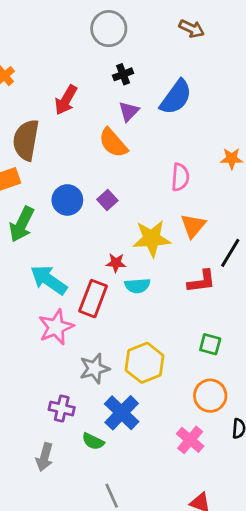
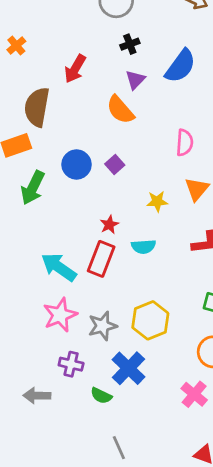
yellow star: (152, 239) -> (157, 201), size x0.6
red star: (116, 263) -> (109, 225), moved, turned -30
cyan arrow: (49, 280) -> (59, 267), moved
pink star: (56, 327) -> (60, 315), moved
gray arrow: (45, 457) -> (37, 396), moved, turned 76

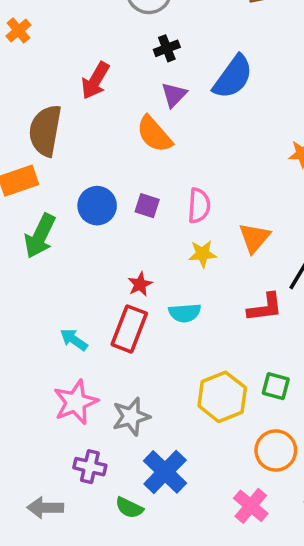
orange cross: (16, 45) -> (18, 30), moved
pink semicircle: (185, 143) -> (199, 206), moved
purple square: (115, 164) -> (147, 206), turned -30
cyan arrow: (59, 267) -> (74, 340), size x0.6
yellow hexagon: (150, 320) -> (222, 397), moved

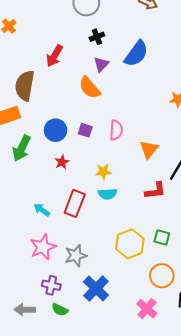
yellow star: (203, 254) -> (103, 172), moved
red star: (140, 284) -> (62, 162), moved
green semicircle: (129, 508) -> (60, 310), moved

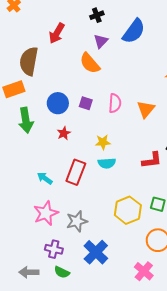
green arrow: (22, 148) -> (26, 120), turned -35
orange triangle: (149, 149) -> (146, 109), moved

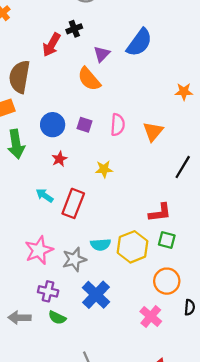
black cross: (97, 15) -> (74, 29), moved
red L-shape: (152, 160) -> (160, 213), moved
cyan semicircle: (107, 163) -> (101, 245), moved
cyan arrow: (45, 178) -> (45, 195), moved

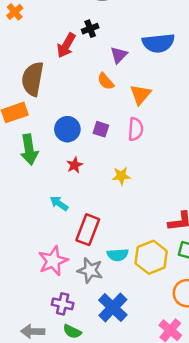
blue semicircle: (139, 43) -> (158, 43), turned 48
orange semicircle: (89, 79) -> (106, 81), size x0.7
orange triangle: (153, 132) -> (140, 94), moved
red rectangle: (73, 203) -> (88, 230), moved
gray star: (74, 259) -> (90, 270), turned 30

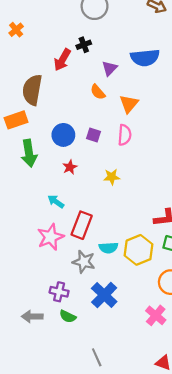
pink star: (53, 261) -> (50, 237), moved

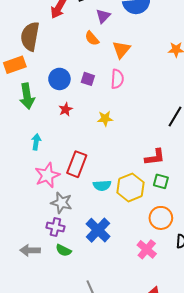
cyan arrow: (56, 202) -> (36, 142), moved, turned 63
gray star: (84, 262) -> (61, 203), moved

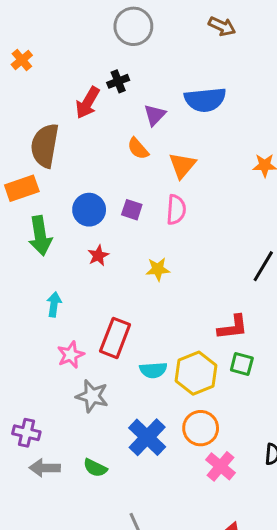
pink star: (47, 175) -> (71, 355), size x0.7
orange circle: (161, 218) -> (201, 428), moved
purple cross: (55, 227) -> (26, 433), moved

